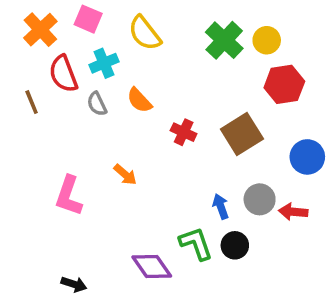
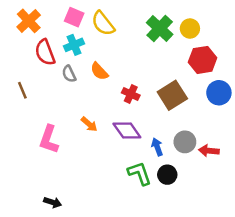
pink square: (88, 19) -> (74, 17), moved
brown line: (32, 102) -> (22, 90), moved
blue circle: (307, 157) -> (219, 93), moved
purple diamond: (152, 267) -> (127, 131), moved

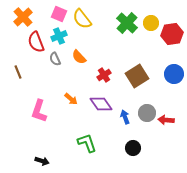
red hexagon: (203, 60) -> (172, 34), moved
red cross: (131, 94) -> (104, 75), turned 32
green L-shape: (140, 173) -> (87, 143), moved
black circle: (167, 175) -> (133, 148), moved

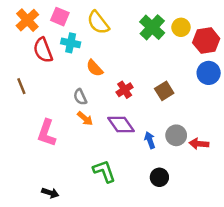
pink square: (59, 14) -> (60, 17), moved
cyan cross: (59, 36) -> (71, 43), turned 35
gray semicircle: (55, 59) -> (80, 97), moved
blue circle: (174, 74) -> (209, 73), moved
brown square: (137, 76) -> (164, 91), size x0.7

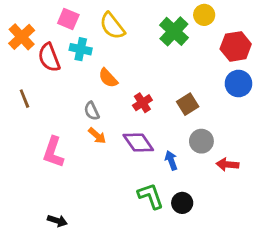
orange cross: (27, 20) -> (22, 37), moved
yellow circle: (181, 27) -> (204, 15), moved
gray circle: (176, 135) -> (201, 141), moved
green L-shape: (104, 171) -> (151, 196), moved

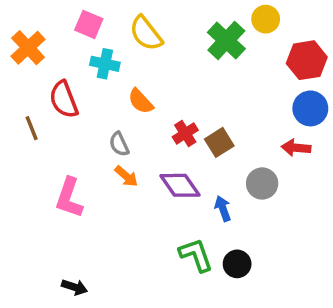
red semicircle: (49, 57) -> (64, 100), moved
brown square: (188, 104) -> (219, 142), moved
red arrow: (227, 164) -> (296, 148), moved

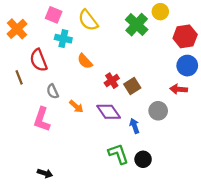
gray semicircle: (119, 144) -> (53, 91), moved

